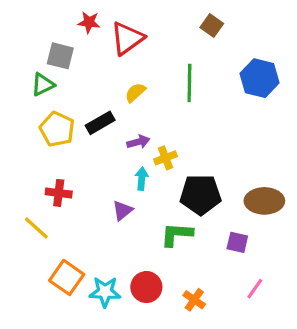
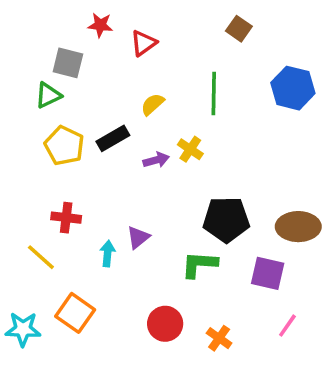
red triangle: (127, 38) -> (144, 43), size x0.7
yellow cross: (166, 158) -> (190, 149), moved, turned -35
cyan arrow: (142, 179) -> (108, 254), moved
purple square: (237, 242) -> (268, 273), size x1.4
cyan star: (105, 292) -> (23, 329), moved

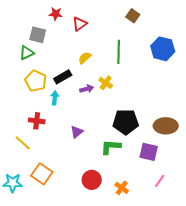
cyan arrow: (108, 254) -> (55, 98), moved

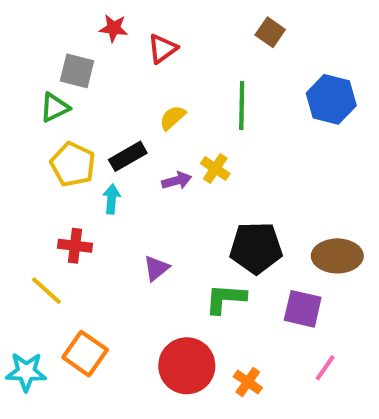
red circle: (92, 180) -> (187, 366), size x1.4

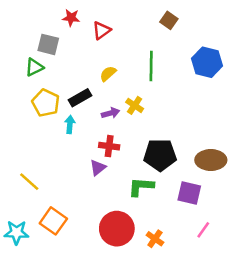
red cross: (75, 246) -> (109, 146), moved

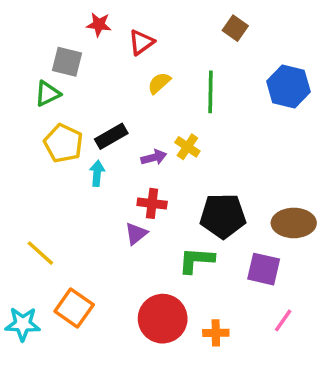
yellow semicircle: (108, 74) -> (159, 83), moved
orange cross: (155, 239) -> (216, 333), turned -36

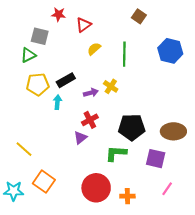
yellow pentagon: (63, 143) -> (38, 84), turned -30
red cross: (152, 203) -> (90, 120), turned -35

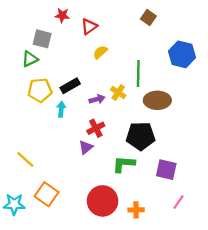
green line: (124, 54) -> (138, 73), moved
brown ellipse: (173, 131) -> (157, 100), moved

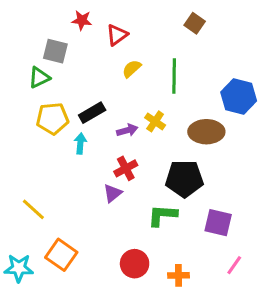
blue hexagon: (182, 54) -> (239, 97), moved
green line: (138, 73) -> (174, 76), moved
red circle: (103, 201) -> (135, 264), size x0.7

